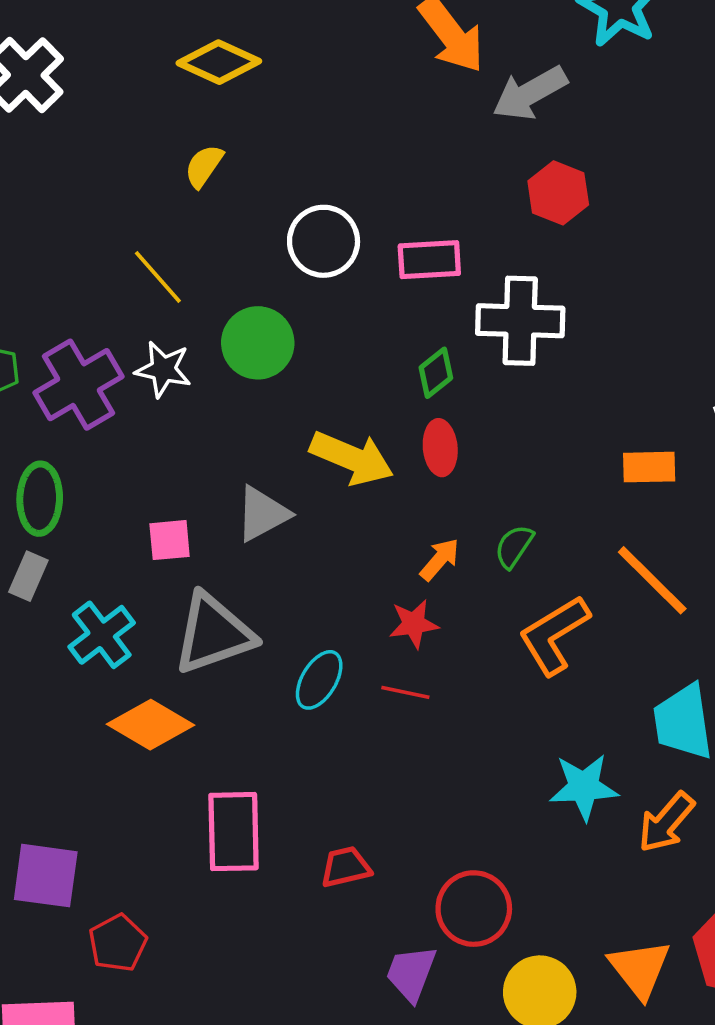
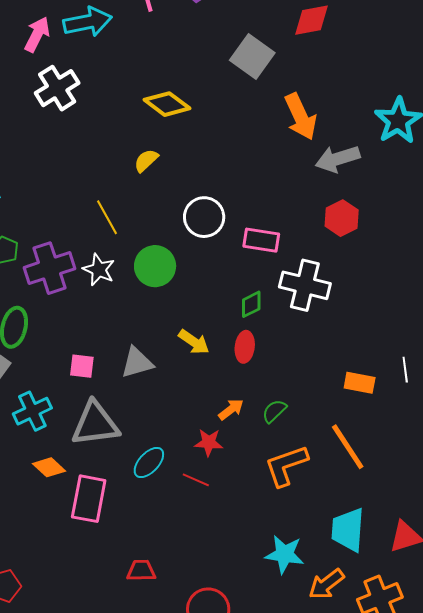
yellow arrow: (352, 458) -> (194, 342), size x0.7
orange diamond: (151, 725) -> (49, 467), size x0.7
pink rectangle: (234, 832) -> (89, 499), moved

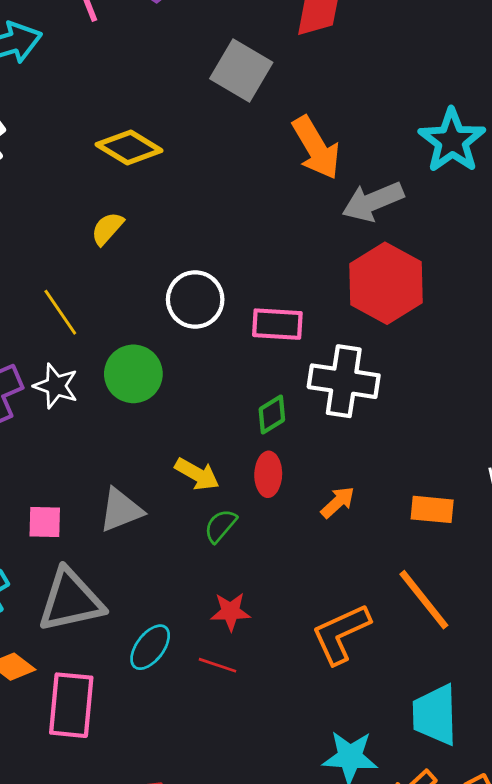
red hexagon: (342, 218) -> (386, 283), size x1.6
orange arrow: (231, 409) -> (338, 502), moved
green semicircle: (274, 411) -> (220, 526), moved

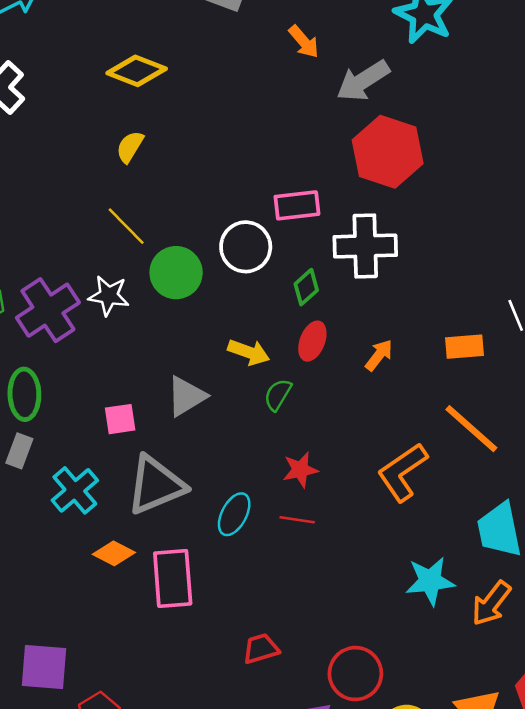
orange arrow: (316, 148) -> (304, 42), size x0.6
white circle: (195, 300) -> (246, 247), moved
yellow line: (60, 312) -> (126, 226), moved
red ellipse: (268, 474) -> (312, 341), turned 30

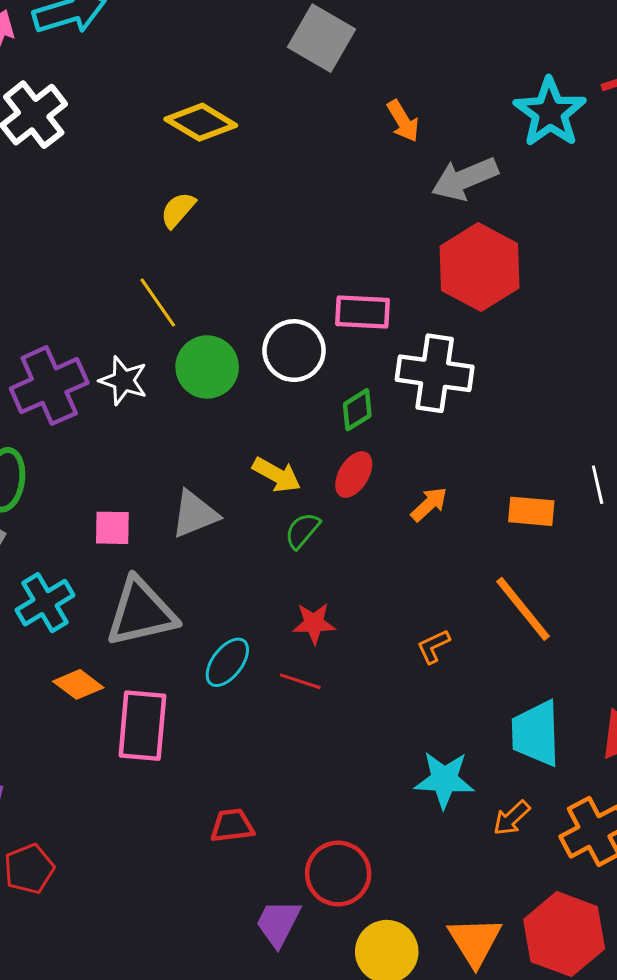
orange L-shape: (402, 472) -> (433, 646), size x0.5
orange arrow: (491, 603) -> (512, 818), size x0.7

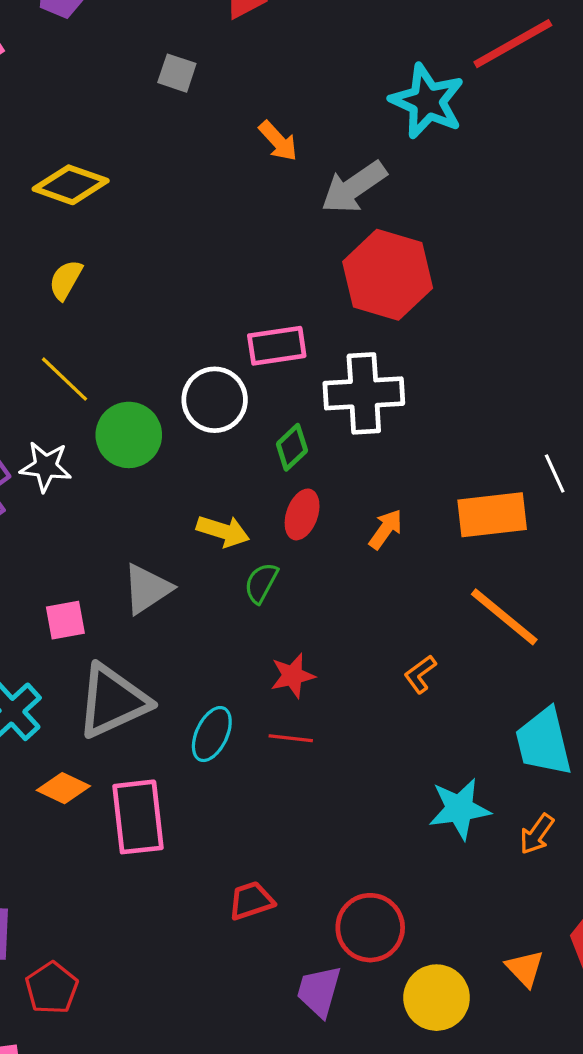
gray square: (322, 38) -> (177, 73), size x0.6
orange rectangle: (531, 511) -> (492, 515), size x1.4
orange triangle: (475, 941) -> (525, 968), size x0.7

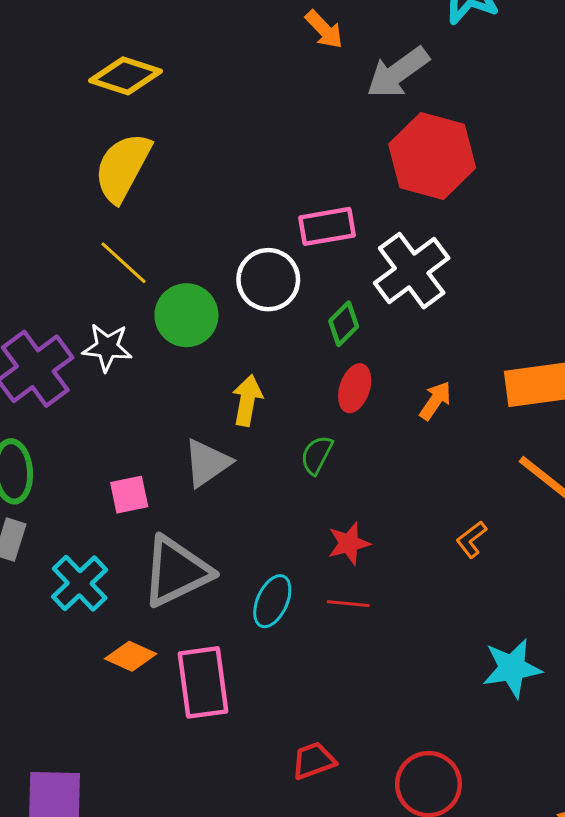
yellow semicircle: (66, 280) -> (123, 167), size x1.8
white cross: (364, 393) -> (412, 271), turned -32
yellow arrow: (223, 531) -> (247, 400), moved, turned -96

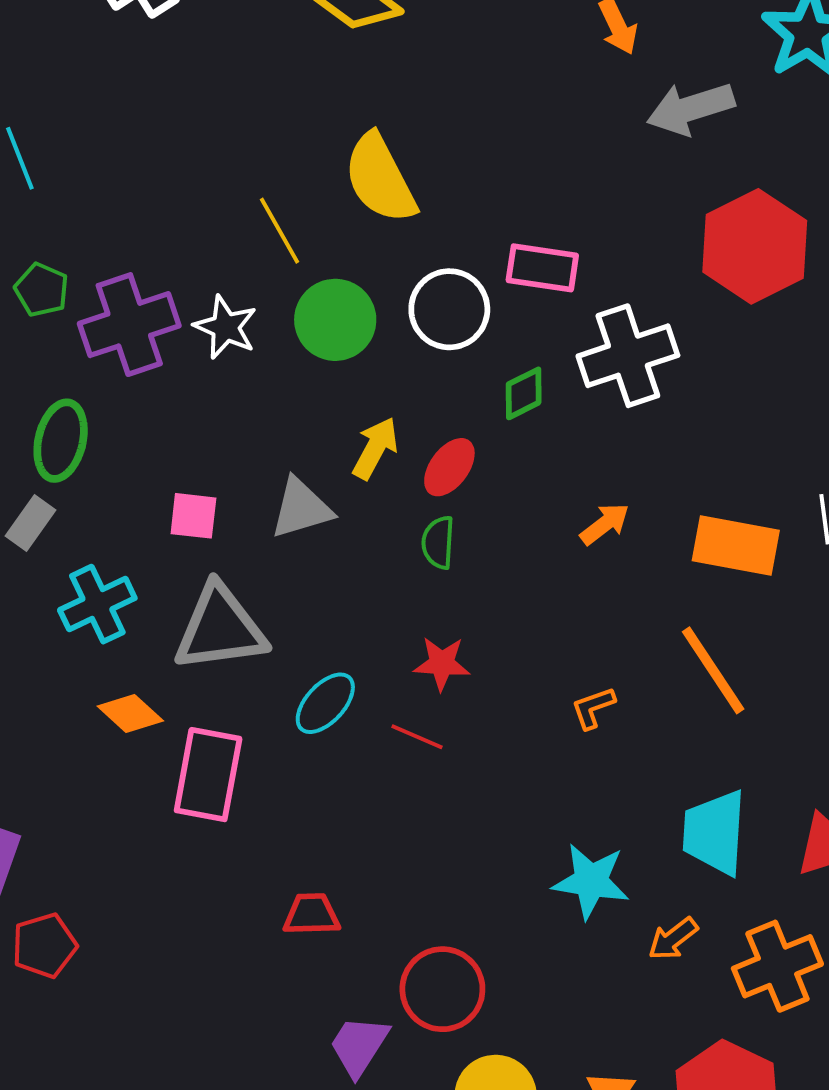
red hexagon: (432, 156) -> (755, 246), moved
yellow semicircle: (123, 167) -> (380, 179), moved, turned -74
red ellipse: (355, 388) -> (449, 467), moved
green semicircle: (317, 455) -> (438, 542), turned -42

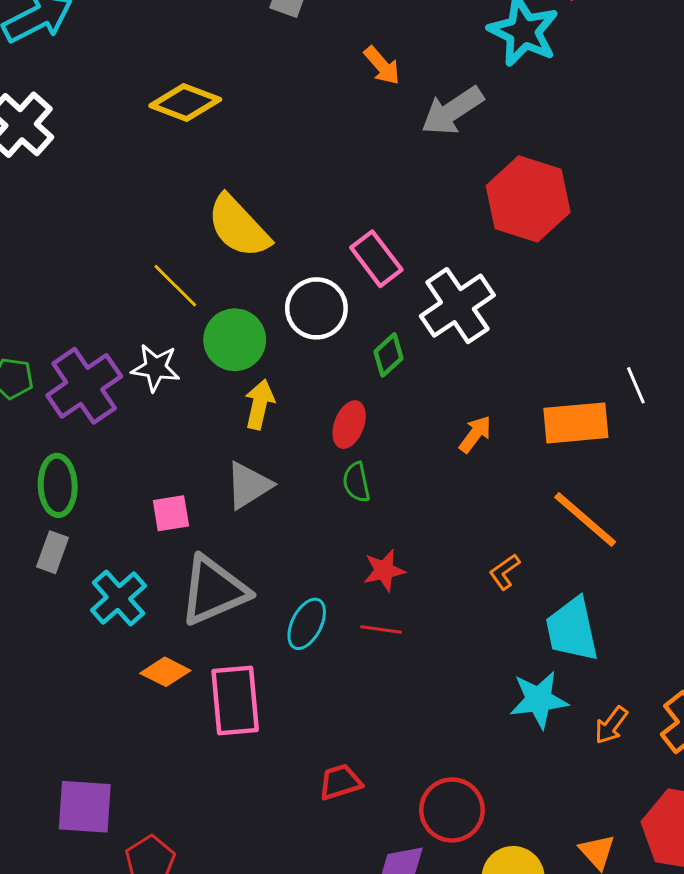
pink rectangle: (542, 268) -> (376, 259), turned 60
yellow arrow: (375, 448) -> (259, 404), moved
cyan trapezoid: (715, 832) -> (572, 629), moved

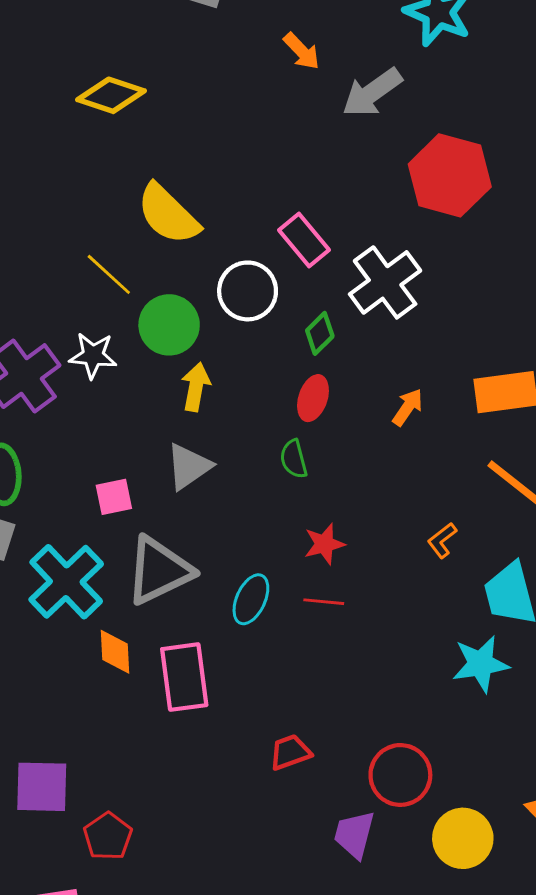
red ellipse: (349, 425) -> (313, 398), moved
cyan cross: (118, 598) -> (66, 582), size x1.4
orange diamond: (165, 672) -> (115, 652), turned 63

